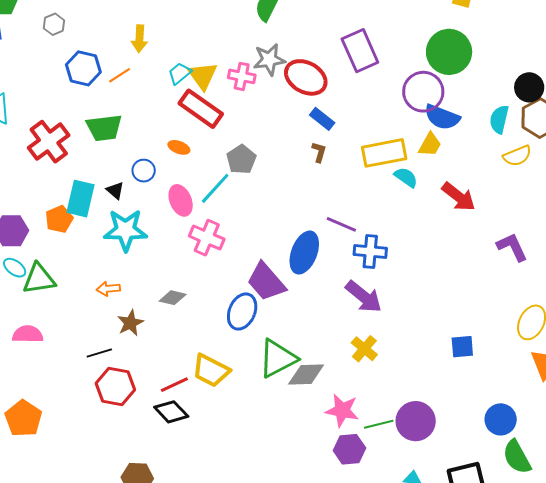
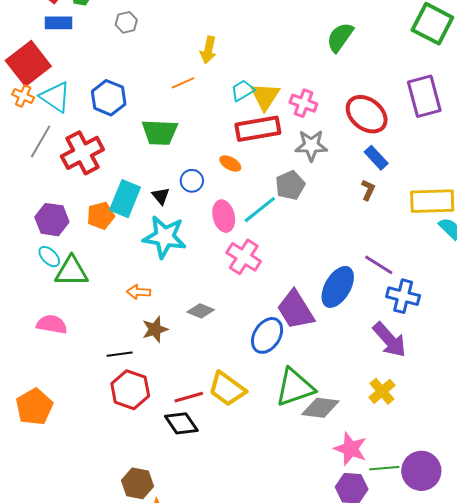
gray star: (269, 60) -> (311, 145), moved
blue hexagon: (83, 68) -> (109, 98), moved
red rectangle: (201, 109) -> (258, 129), turned -54
red cross: (49, 142) -> (82, 153), moved

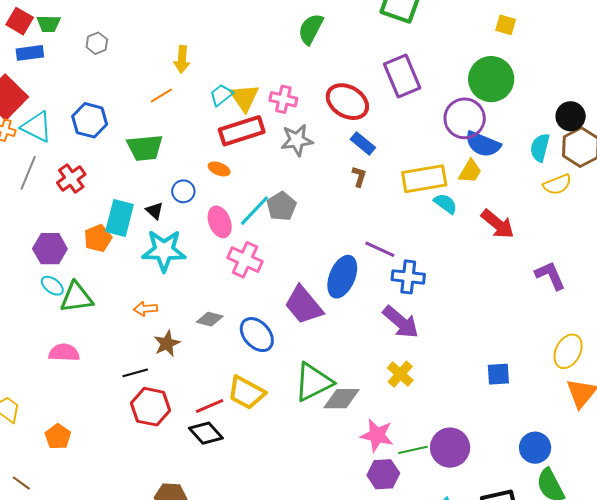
red cross: (82, 153) -> (71, 178), size x0.7
gray pentagon: (290, 185) -> (281, 206), moved
blue ellipse: (267, 335) -> (257, 335), moved, turned -66
orange pentagon: (34, 407) -> (58, 437), size x0.7

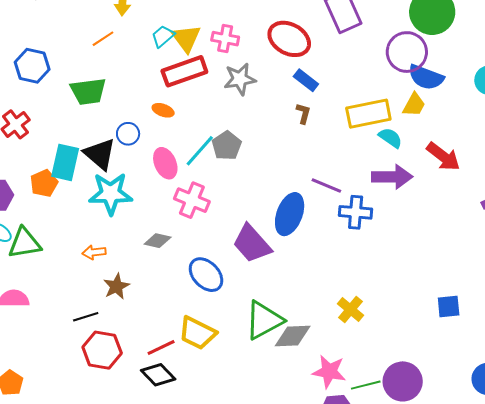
black triangle: (155, 211) -> (100, 154), size x1.8
gray diamond: (210, 319) -> (158, 241), moved
purple arrow: (401, 322) -> (392, 177), moved, turned -39

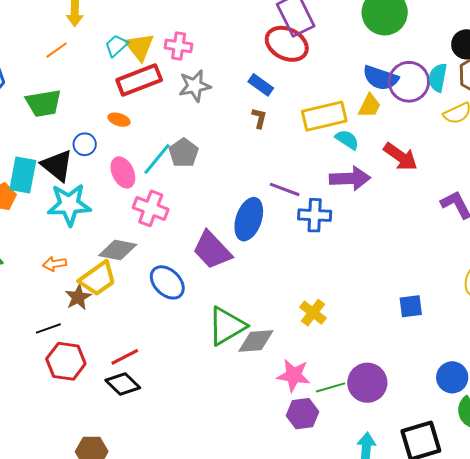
red ellipse: (289, 39) -> (287, 44), moved
purple circle: (407, 52) -> (409, 82), moved
gray diamond: (158, 241) -> (118, 250), size x1.4
yellow trapezoid: (197, 333) -> (98, 279), moved, turned -60

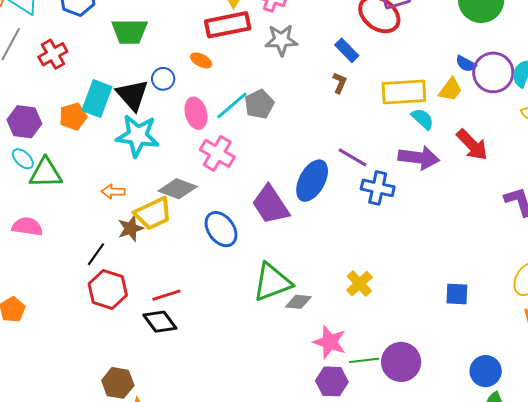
blue semicircle: (381, 78) -> (466, 64), size x0.6
black line: (48, 328) -> (96, 254), turned -45
gray diamond: (256, 341) -> (298, 302), size x0.7

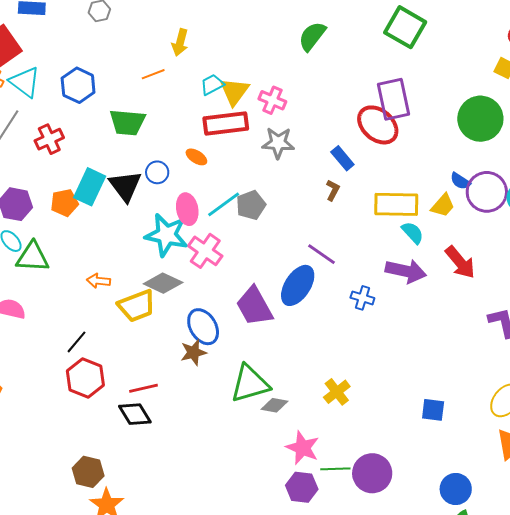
cyan star: (138, 136) -> (166, 235), moved
purple line: (352, 157) -> (321, 254), moved
blue cross: (378, 188) -> (362, 298), size x0.7
brown star: (131, 228) -> (193, 352), moved

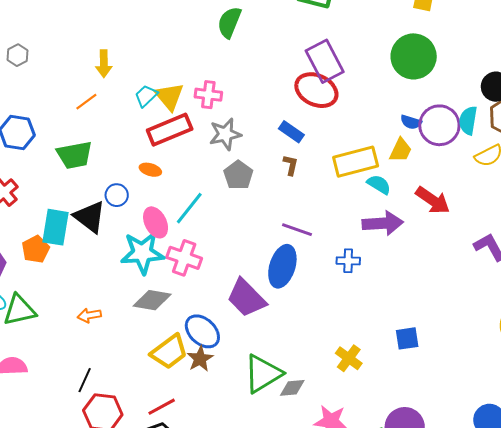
gray pentagon: (251, 205) -> (238, 175), moved
yellow trapezoid: (137, 306) -> (169, 352), moved
blue square: (433, 410) -> (407, 338), moved

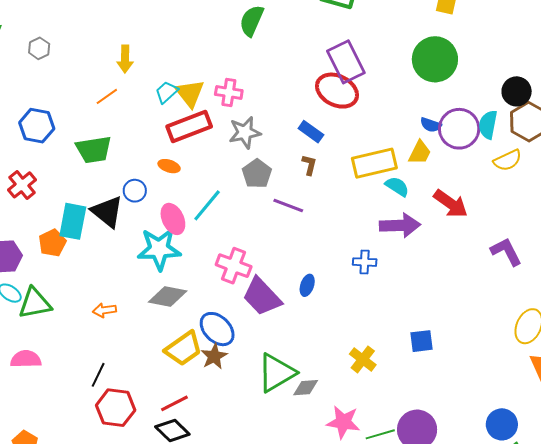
purple line: (297, 230) -> (288, 205), moved
pink cross: (184, 258) -> (234, 266), moved
blue ellipse: (282, 266) -> (307, 285), moved, size x0.5

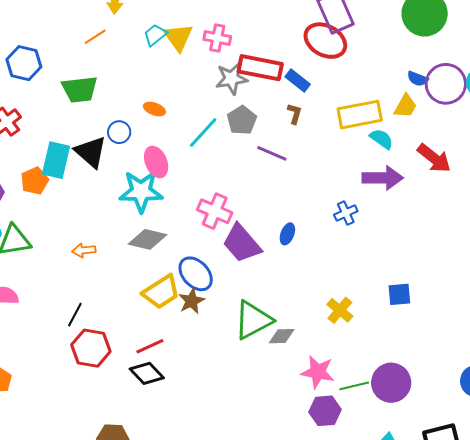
red rectangle: (189, 127) -> (260, 68), moved, turned 30
cyan line: (207, 205) -> (203, 132), moved
blue cross: (365, 262) -> (346, 213), turned -30

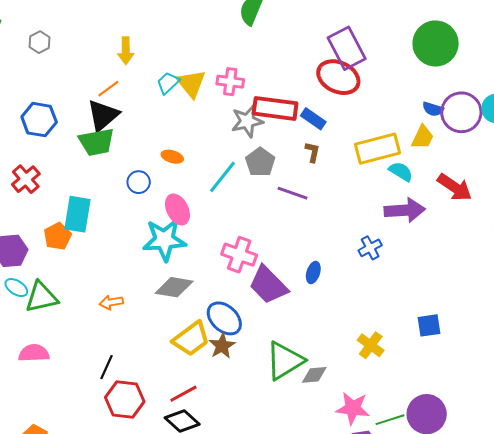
black triangle: (91, 152) -> (103, 115), moved, turned 42

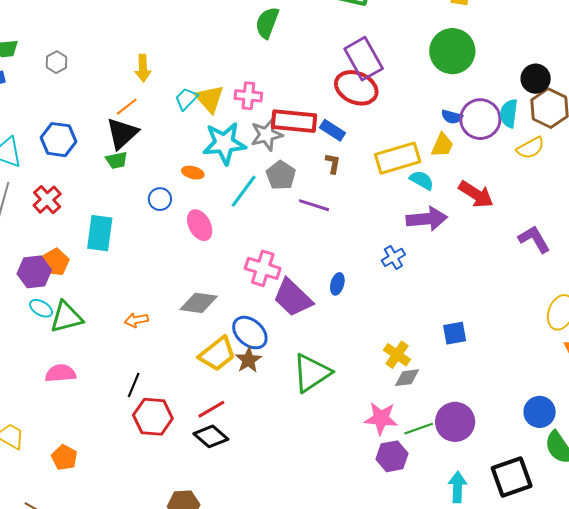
green trapezoid: (97, 142) -> (117, 160), size x0.6
orange pentagon: (58, 236) -> (55, 262), moved
cyan star: (164, 240) -> (224, 143), moved
gray diamond: (314, 375) -> (407, 378), moved

